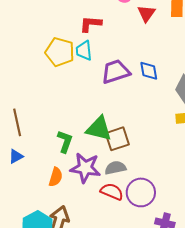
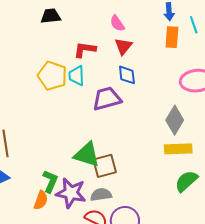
red triangle: (146, 13) -> (123, 46), moved
blue diamond: (149, 71) -> (127, 75), moved
green L-shape: (65, 141) -> (50, 181), moved

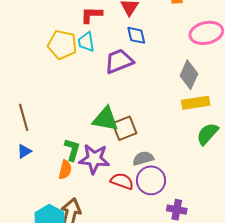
gray semicircle: (101, 195) -> (143, 158), moved

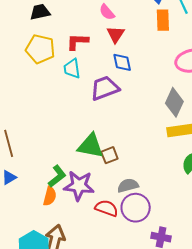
yellow pentagon: (62, 45) -> (40, 49), moved
brown square: (124, 128) -> (109, 155), size x0.7
green L-shape: (72, 150) -> (57, 176), turned 35

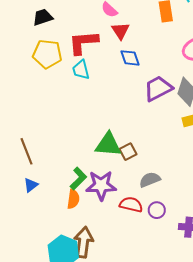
red L-shape: (77, 42) -> (83, 42), size x1.4
purple trapezoid: (105, 88) -> (158, 88), moved
purple circle: (136, 208) -> (157, 210), moved, size x0.6

